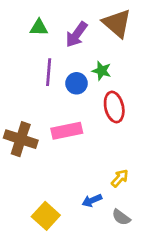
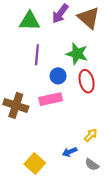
green triangle: (39, 28) -> (30, 21), size x1.5
purple arrow: (77, 34) -> (60, 14), moved
green star: (102, 71) -> (77, 54), size x1.5
blue circle: (77, 83) -> (58, 76), moved

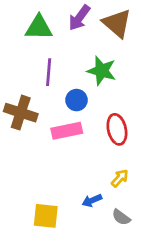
red ellipse: (87, 81) -> (117, 129), moved
brown cross: (16, 105) -> (21, 113), moved
yellow square: (35, 163) -> (46, 216), turned -36

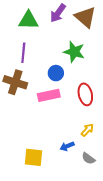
purple line: (49, 72) -> (23, 53), moved

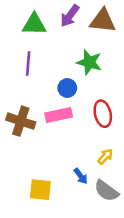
brown triangle: (85, 17) -> (103, 21), turned -35
brown cross: (15, 82) -> (21, 121), moved
blue arrow: (67, 146) -> (81, 176), turned -104
gray semicircle: (88, 158) -> (106, 191), size x1.5

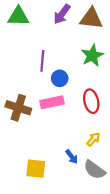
green triangle: (34, 24) -> (18, 16), moved
green star: (89, 62) -> (92, 55), moved, turned 30
purple line: (28, 64) -> (42, 61), moved

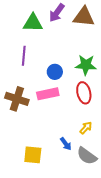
green triangle: (18, 16) -> (33, 23), moved
green star: (92, 55) -> (86, 65), moved, turned 30
purple line: (42, 61) -> (24, 56), moved

